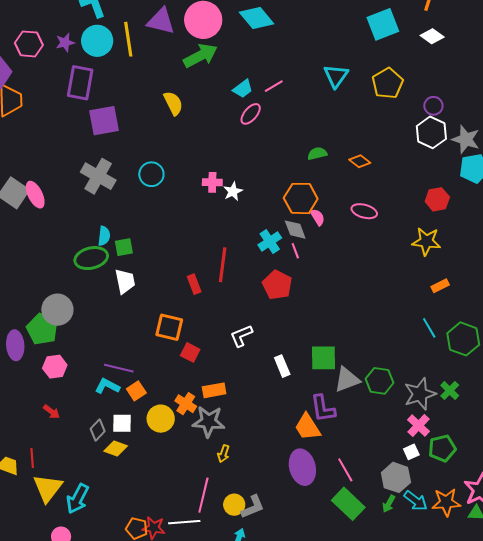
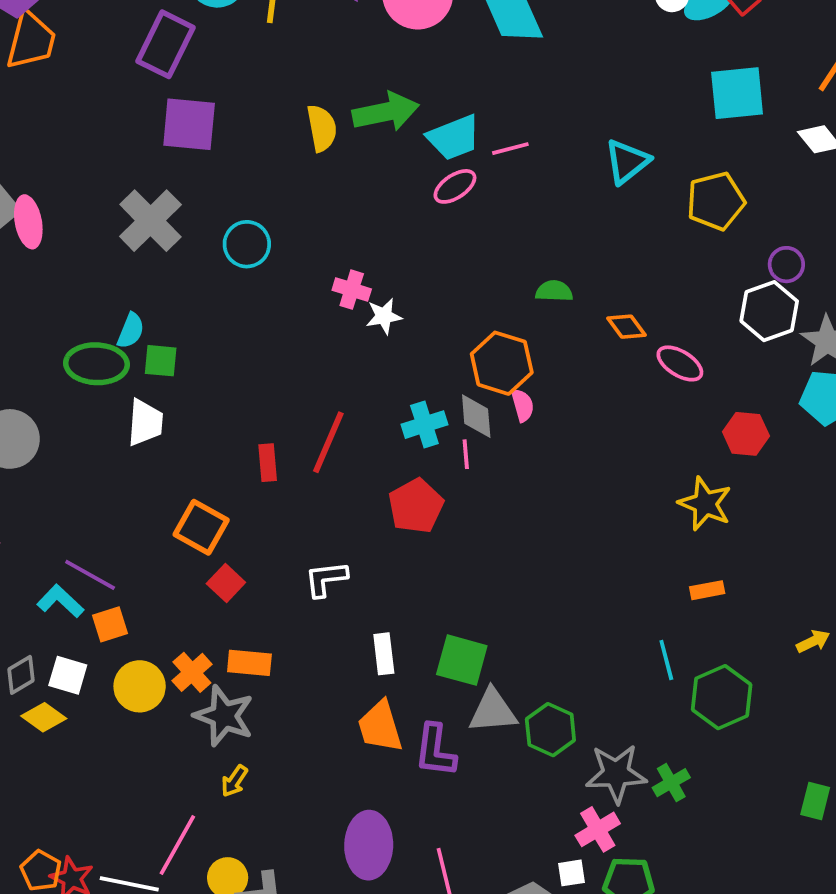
green arrow: (200, 56) -> (386, 112), moved
cyan trapezoid: (243, 89) -> (454, 138), size x1.4
pink ellipse: (364, 211) -> (680, 363), moved
orange trapezoid: (308, 427) -> (380, 727), moved

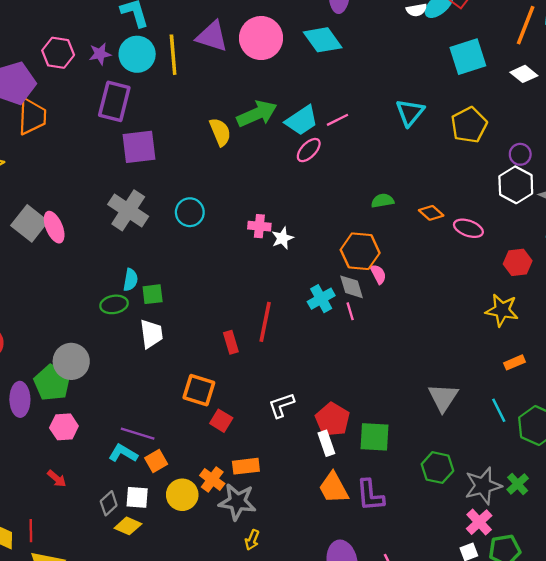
green ellipse: (96, 364) -> (114, 304), size x0.7
red pentagon: (416, 506) -> (332, 419), moved
gray triangle: (493, 711) -> (443, 397), moved, turned -40

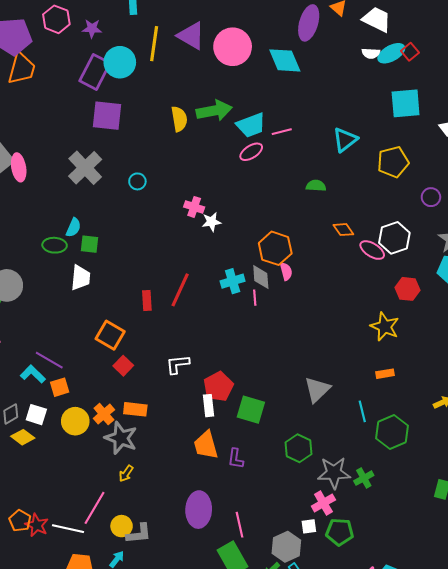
cyan circle: (137, 54) -> (120, 62), moved
white hexagon: (516, 185) -> (394, 238), moved
green semicircle: (383, 201) -> (316, 186), moved
cyan circle: (190, 212) -> (137, 181), size x0.7
purple L-shape: (370, 495) -> (236, 459), size x0.7

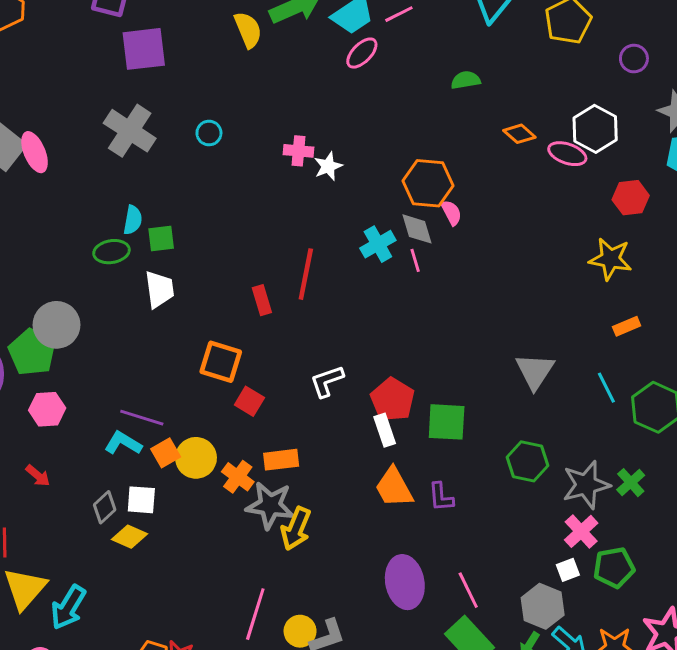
yellow circle: (75, 421) -> (196, 458), moved
yellow arrow: (126, 474) -> (296, 529), moved, size x1.6

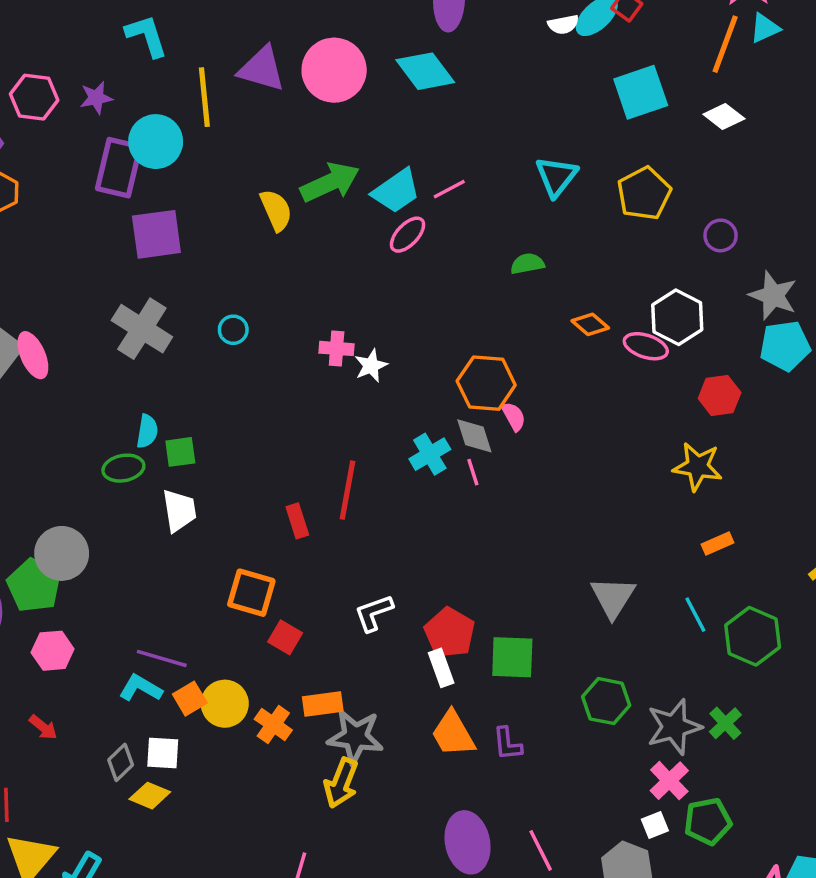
gray star: (270, 505) -> (355, 737), moved

